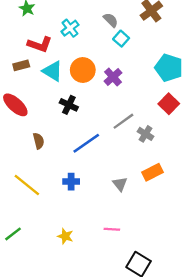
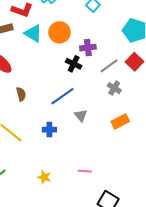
purple cross: (113, 77) -> (88, 48), moved, turned 35
black cross: (69, 105) -> (74, 64), moved
gray line: (123, 121) -> (109, 66), moved
gray triangle: (120, 184) -> (81, 115), moved

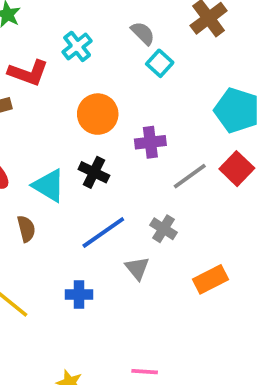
cyan triangle: (33, 33) -> (49, 185), moved
black cross: (74, 64) -> (94, 172), moved
gray cross: (114, 88) -> (163, 229), moved

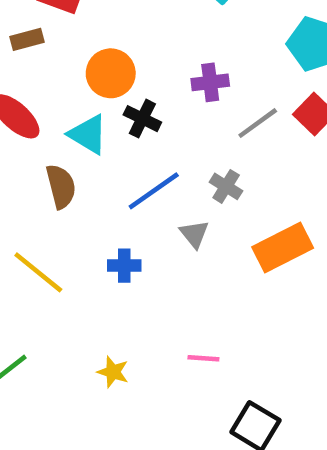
orange circle: (98, 114) -> (111, 73), moved
brown semicircle: (26, 229) -> (61, 186), size x1.4
orange rectangle: (210, 279) -> (283, 247), size x1.4

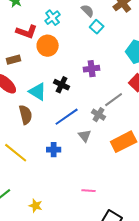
brown rectangle: (27, 39) -> (14, 60), moved
orange circle: (111, 73) -> (48, 46), moved
gray line: (258, 123) -> (114, 100), moved
yellow star: (113, 372) -> (36, 206), moved

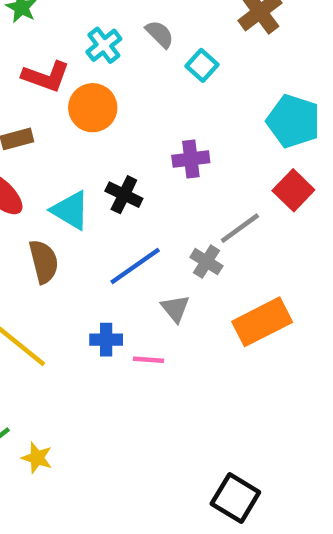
gray semicircle: (88, 11) -> (160, 34), moved
pink line: (89, 191) -> (148, 360), moved
yellow star: (36, 206) -> (37, 458), moved

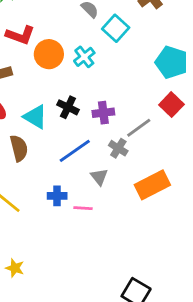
cyan cross: (104, 45) -> (84, 57), moved
cyan square: (202, 65) -> (116, 28), size x1.4
purple cross: (191, 159) -> (103, 113), moved

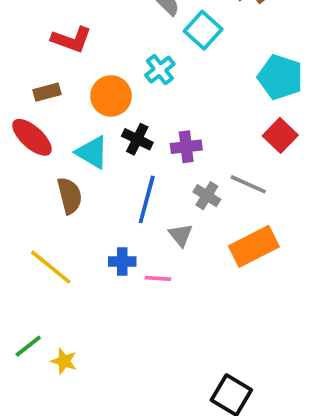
orange circle: (49, 54) -> (111, 96), moved
gray line: (139, 128) -> (248, 184), moved, turned 60
blue line: (75, 151) -> (147, 199), turned -40

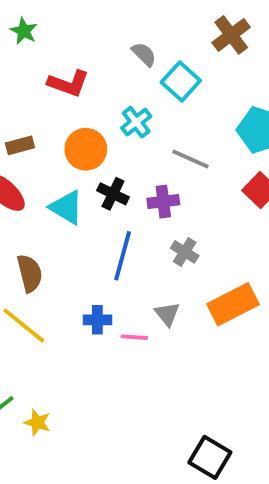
red L-shape: (71, 40) -> (68, 83), moved
gray line: (248, 184) -> (190, 159), moved
brown semicircle: (70, 196) -> (30, 273), moved
gray triangle: (181, 235) -> (167, 314), moved

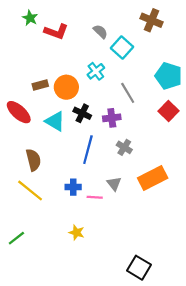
brown cross: (231, 35) -> (151, 20), turned -30
red L-shape: (68, 83) -> (56, 32), moved
brown rectangle: (20, 145) -> (40, 85), moved
gray line: (190, 159) -> (128, 93), turned 35
yellow star: (37, 422) -> (77, 232), moved

